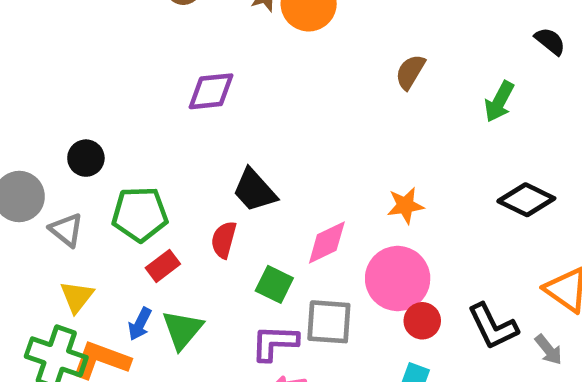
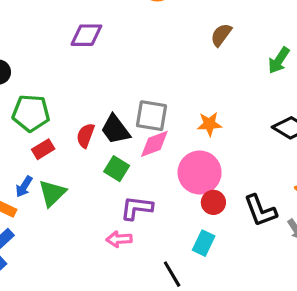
black trapezoid: (255, 190) -> (115, 129), moved
gray square: (329, 322) -> (152, 116), moved
purple L-shape: (275, 343) -> (137, 208), moved

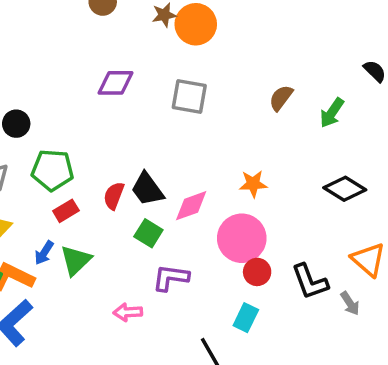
brown semicircle: (221, 35) -> (281, 98), moved
gray square: (152, 116) -> (189, 96), moved
pink arrow: (119, 239) -> (128, 312), moved

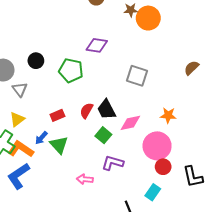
gray square: (189, 96) -> (137, 76), moved
green pentagon: (52, 170) -> (71, 70), moved
green triangle: (76, 260) -> (59, 145), turned -36

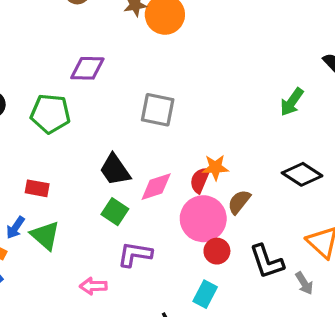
brown semicircle: (191, 68) -> (239, 202), moved
red semicircle: (86, 111) -> (200, 180), moved
red rectangle: (57, 115) -> (37, 188), turned 40

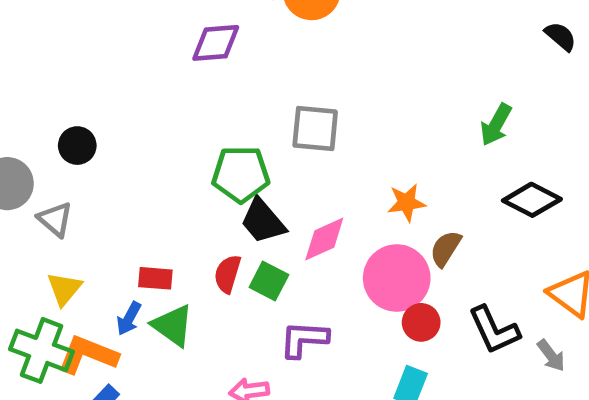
purple diamond: (87, 68) -> (216, 43), moved
green arrow: (292, 102) -> (496, 125), moved
green pentagon: (50, 114) -> (241, 174), moved
red semicircle: (200, 180) -> (228, 274), moved
red rectangle: (37, 188) -> (155, 278), moved

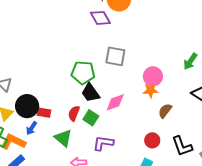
purple diamond: (216, 43) -> (100, 18), moved, turned 60
black circle: (77, 146) -> (27, 106), moved, size x1.5
pink circle: (397, 278) -> (153, 76), moved, size x0.7
green triangle: (173, 326) -> (63, 138), moved

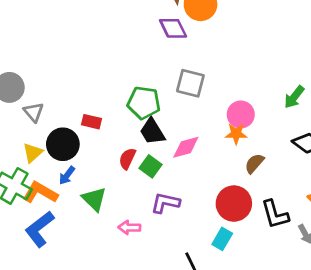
red rectangle: (44, 113) -> (92, 122), moved
green triangle: (63, 138) -> (94, 199), moved
red circle: (152, 140) -> (234, 204), size x1.6

